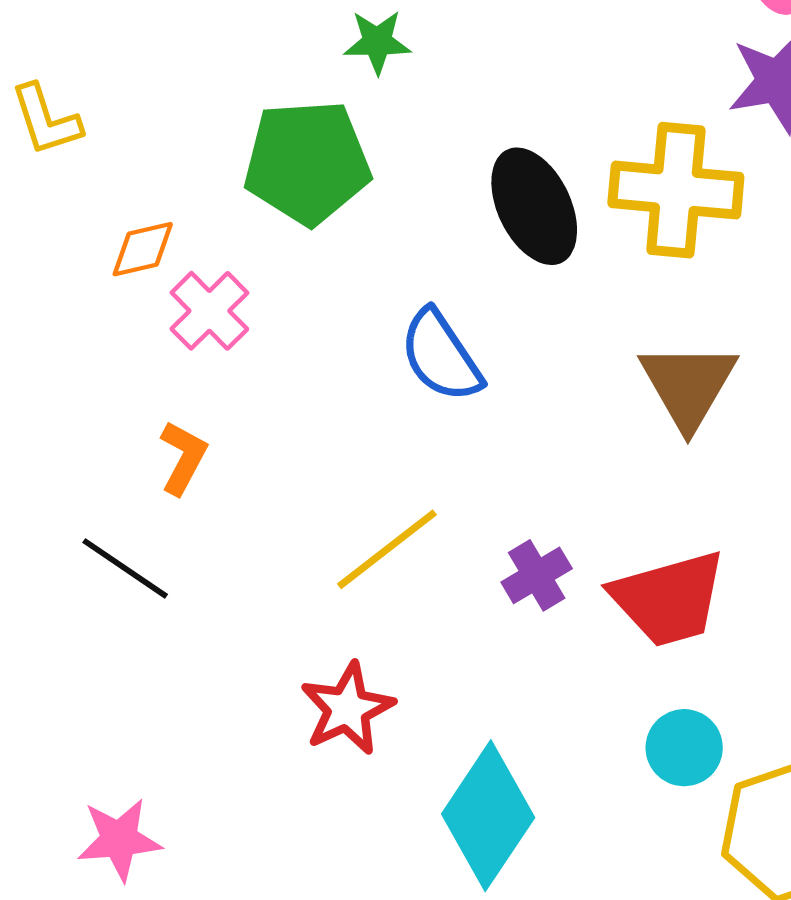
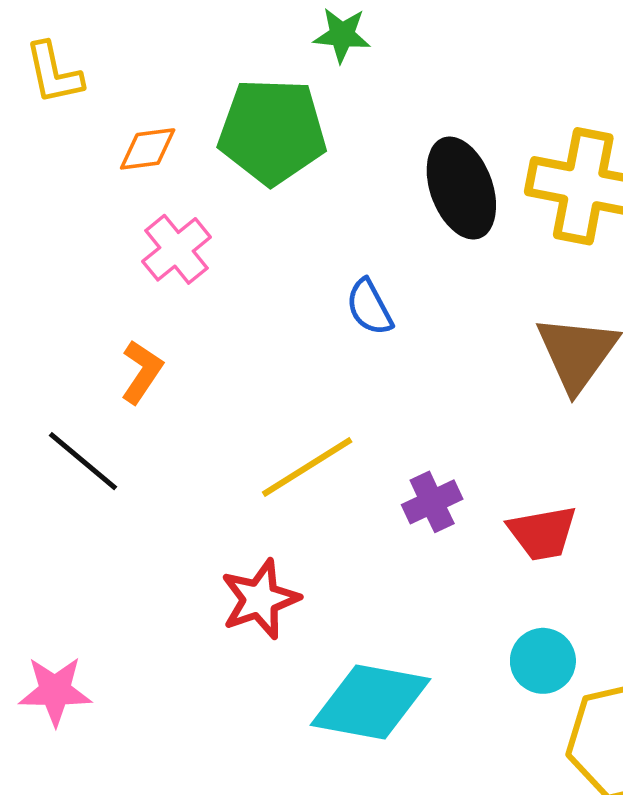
orange diamond: (143, 249) -> (148, 149), moved
blue semicircle: (441, 356) -> (369, 307), size x0.7
red trapezoid: (669, 599) -> (543, 533), size x0.7
cyan diamond: (488, 816) -> (370, 702), turned 61

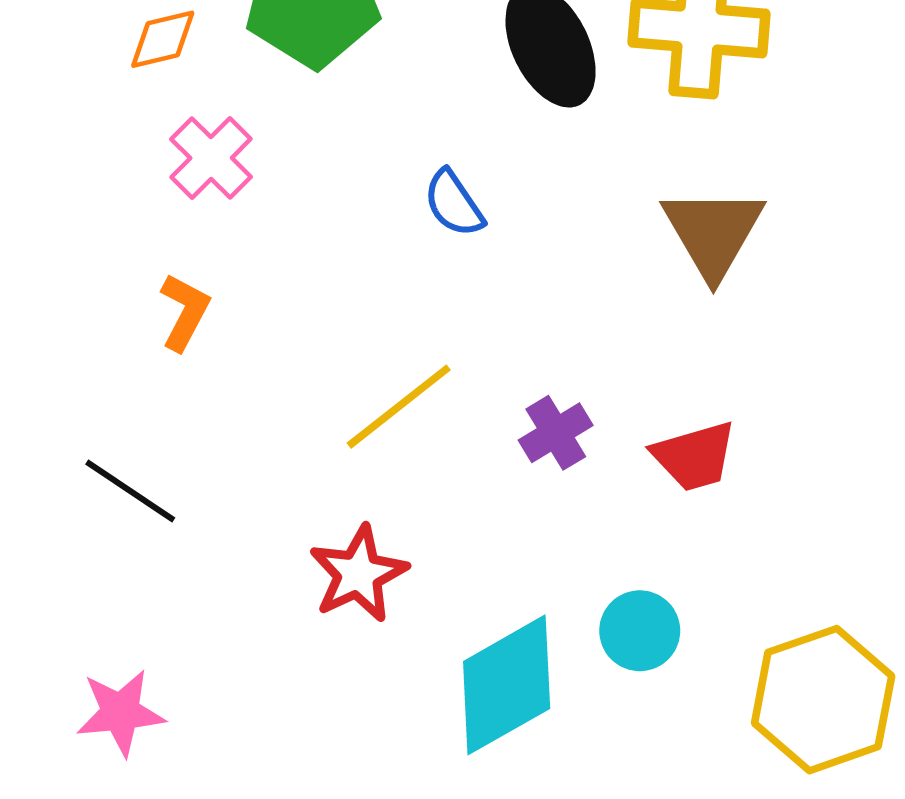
black line: (83, 461) -> (130, 491), moved
cyan circle: (543, 661) -> (640, 631), moved
cyan diamond: (370, 702) -> (507, 685), turned -34

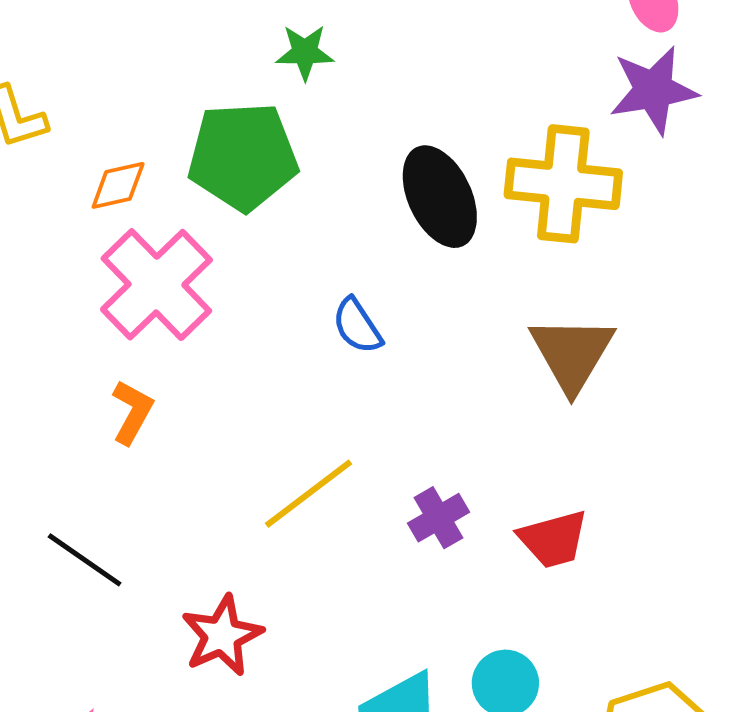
pink cross: (211, 158) -> (156, 285), size x1.6
red star: (358, 574) -> (222, 636), moved

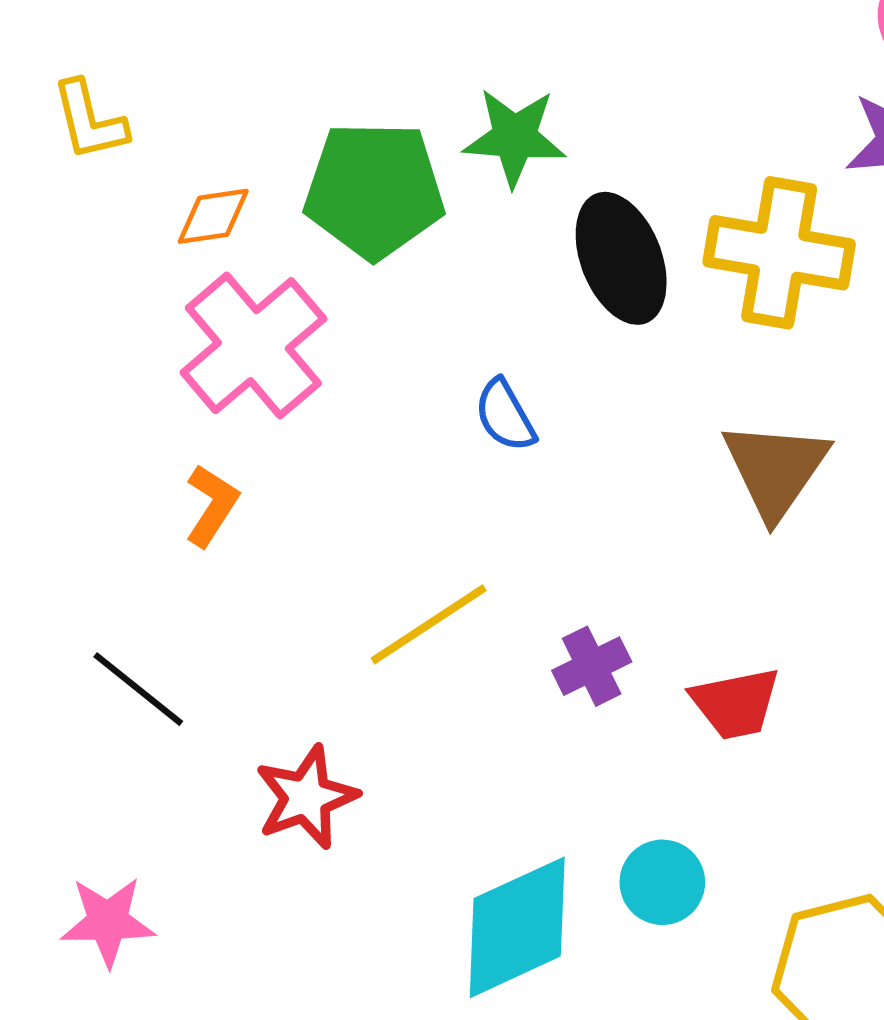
green star: (305, 52) -> (515, 137), moved, size x1.4

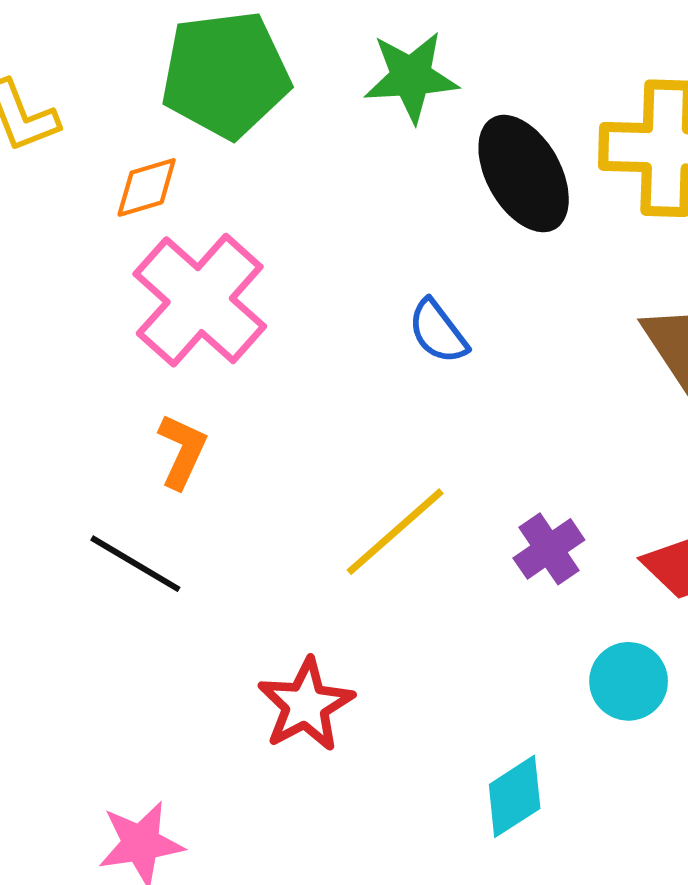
green pentagon: (374, 190) -> (226, 75), moved
black line: (138, 689) -> (135, 564), moved
cyan circle: (662, 882) -> (629, 681), moved
cyan diamond: (517, 927) -> (515, 796), size x0.6

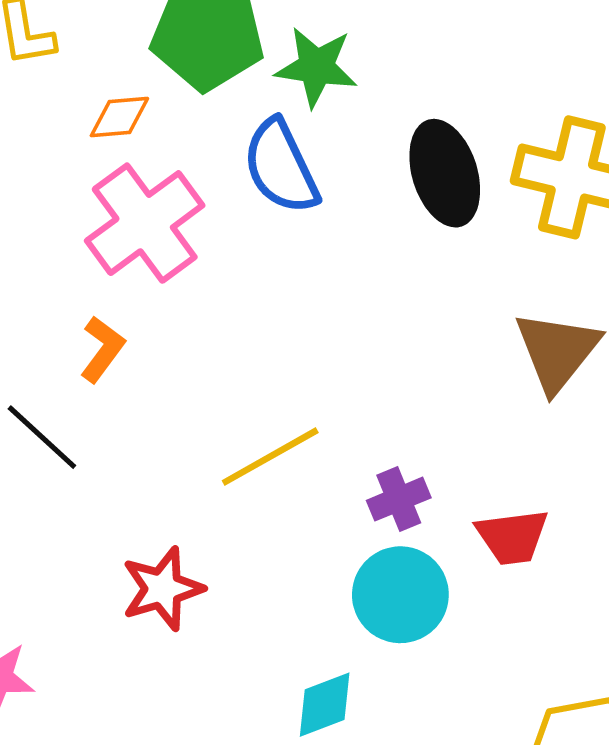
green star: (411, 77) -> (316, 67), moved
blue semicircle: (438, 332) -> (281, 167), moved, size x1.6
cyan circle: (629, 681) -> (400, 595), moved, size x1.4

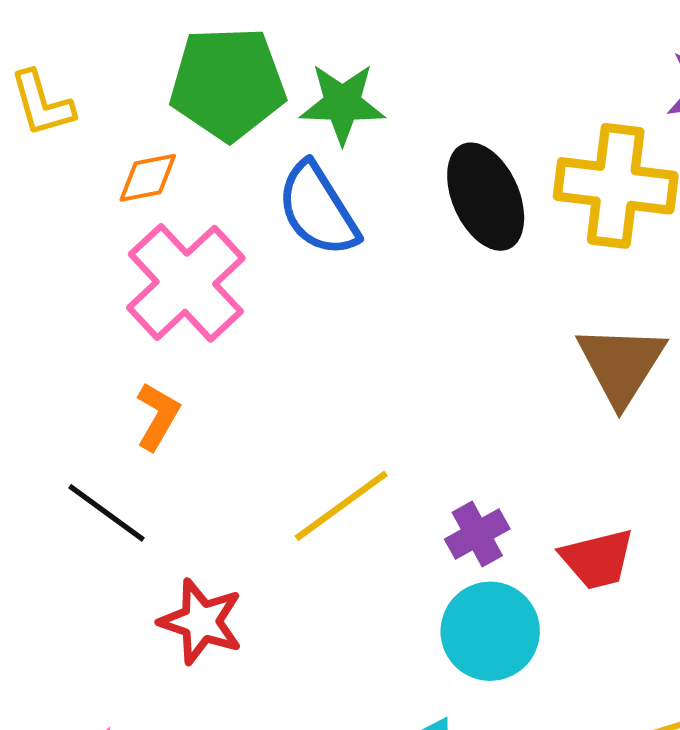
red star: (162, 589) -> (201, 622), moved, turned -30

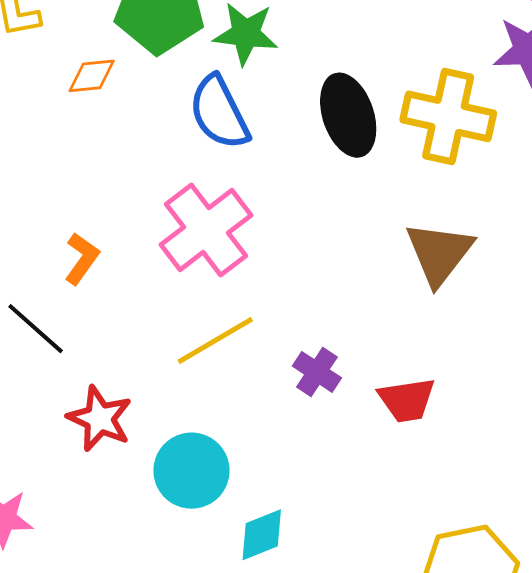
pink cross: (186, 283) -> (206, 230), moved
purple cross: (477, 534) -> (317, 372), turned -33
cyan circle: (490, 631) -> (192, 471), moved

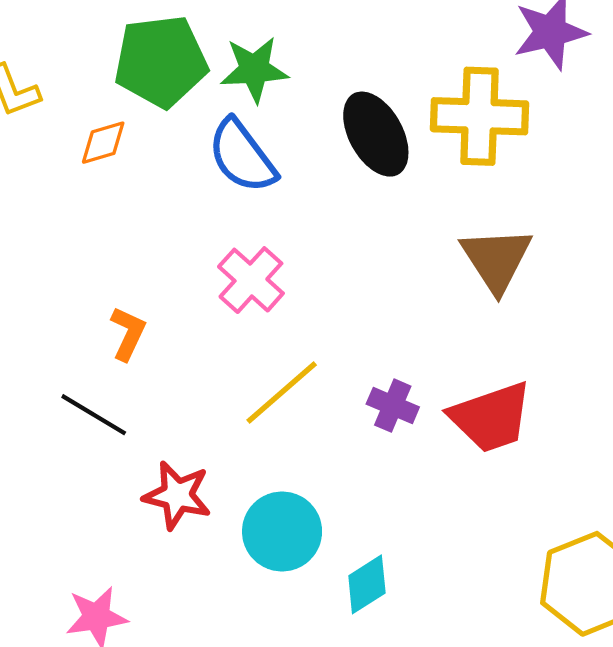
pink cross: (206, 230) -> (251, 280), size x0.7
red trapezoid: (407, 400) -> (491, 417), size x1.4

